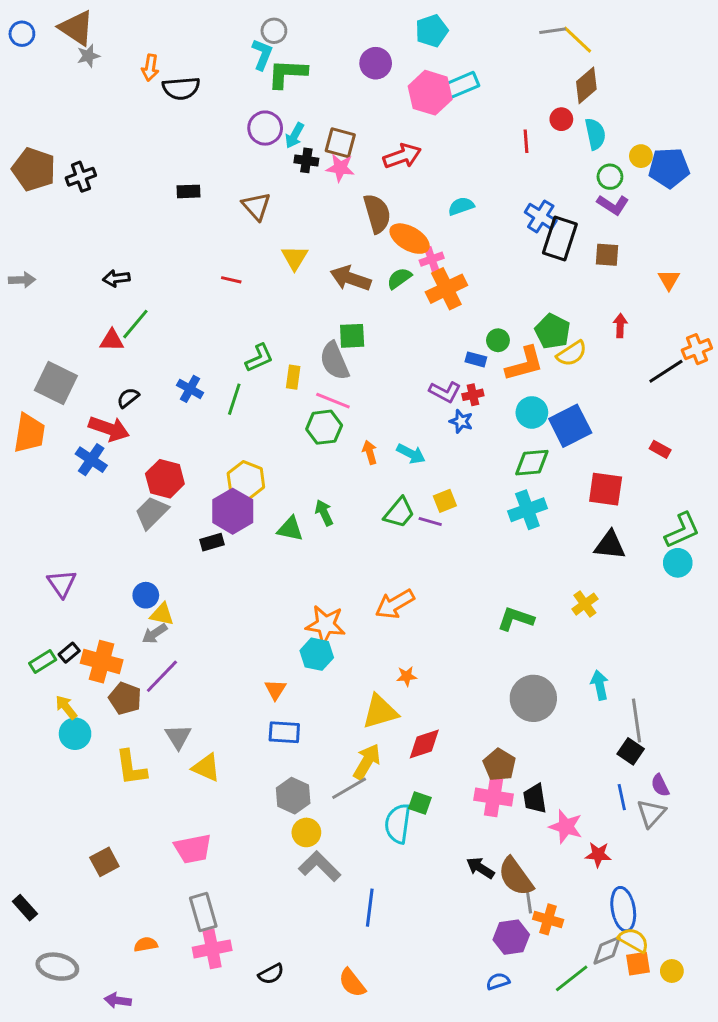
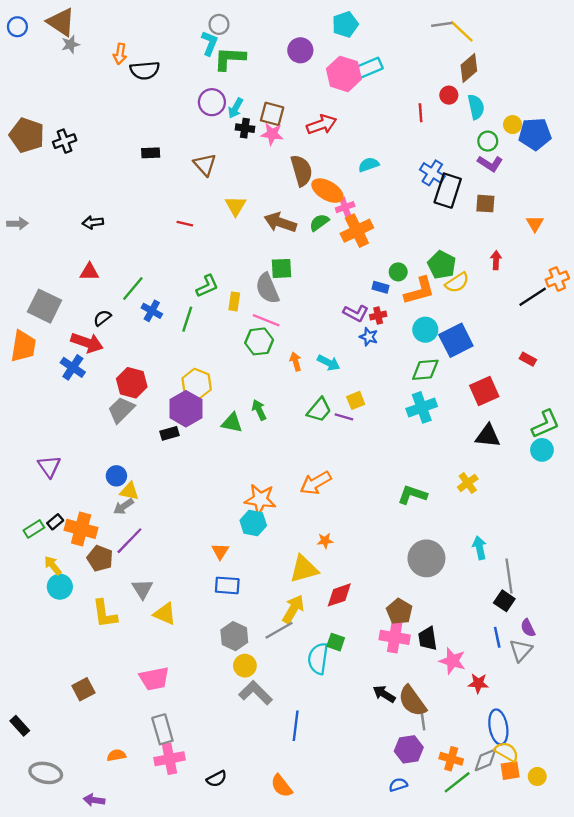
green line: (135, 324) -> (133, 288), moved
red square: (606, 489) -> (484, 391), turned -32
orange cross: (548, 919) -> (451, 759), moved

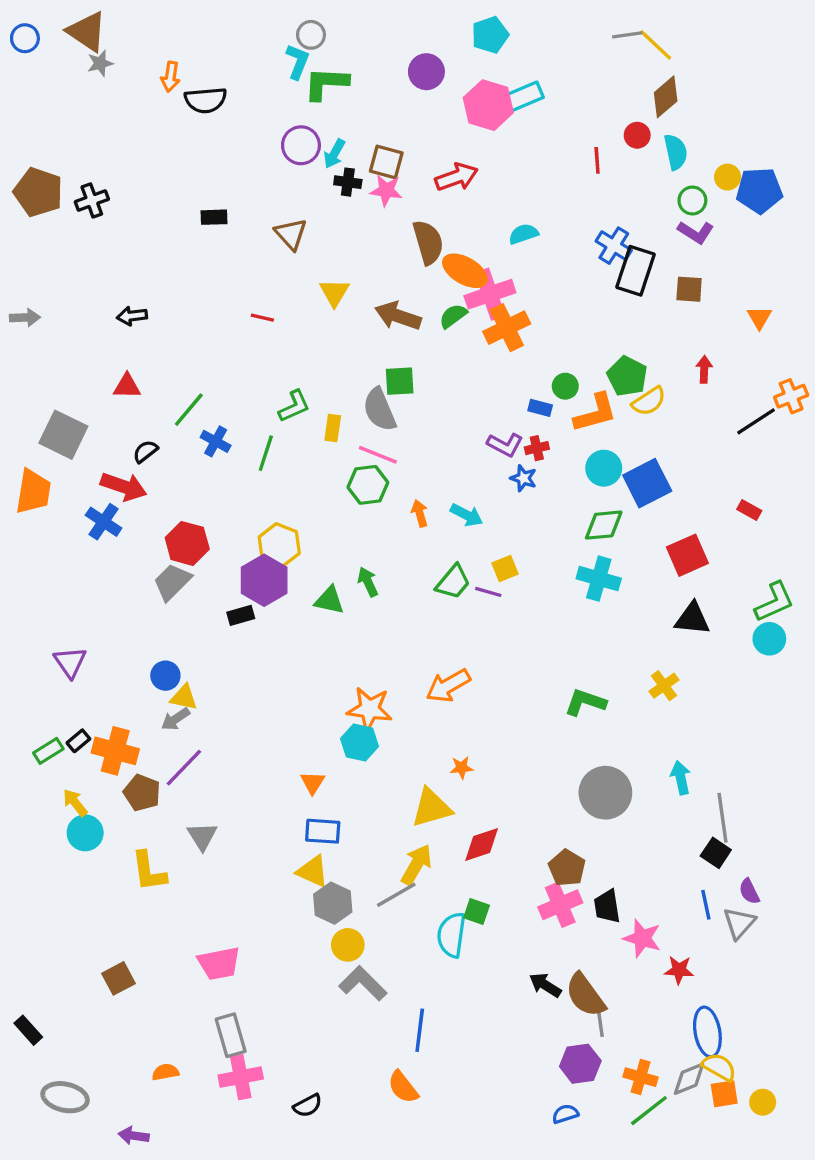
pink cross: (345, 207) -> (490, 294), size x1.8
cyan cross: (422, 407) -> (599, 579), turned 36
yellow triangle: (165, 614) -> (313, 871), moved
pink cross: (395, 637) -> (560, 905), turned -32
orange semicircle: (281, 786) -> (403, 1087), moved

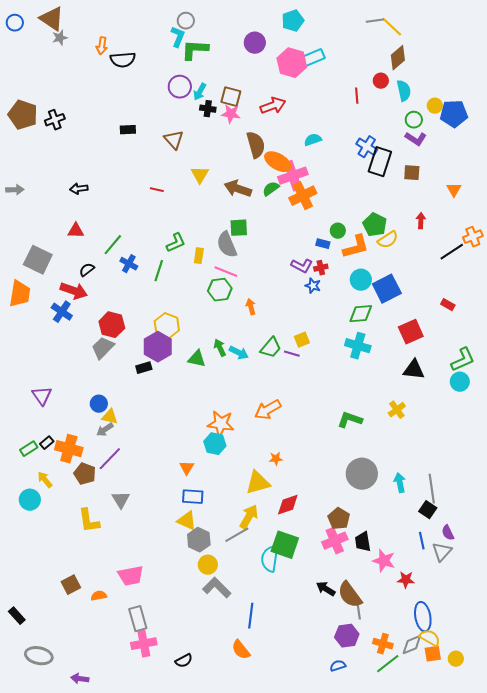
cyan arrow: (467, 515) -> (239, 353), moved
cyan arrow: (681, 778) -> (400, 483), moved
cyan circle: (85, 833) -> (30, 500), moved
green square: (477, 911) -> (285, 545), size x1.8
orange semicircle: (165, 1072) -> (99, 596), moved

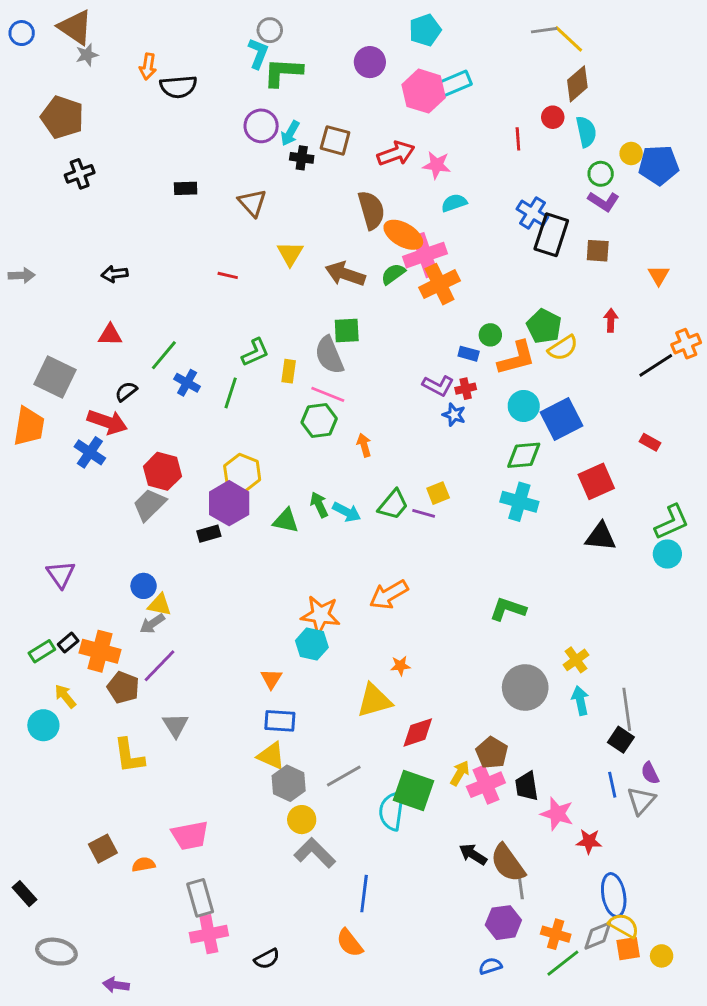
pink star: (231, 114) -> (437, 165), moved
brown pentagon: (23, 115) -> (62, 117), moved
yellow cross: (397, 410) -> (576, 660), moved
yellow arrow: (249, 517) -> (460, 773), moved, size x0.7

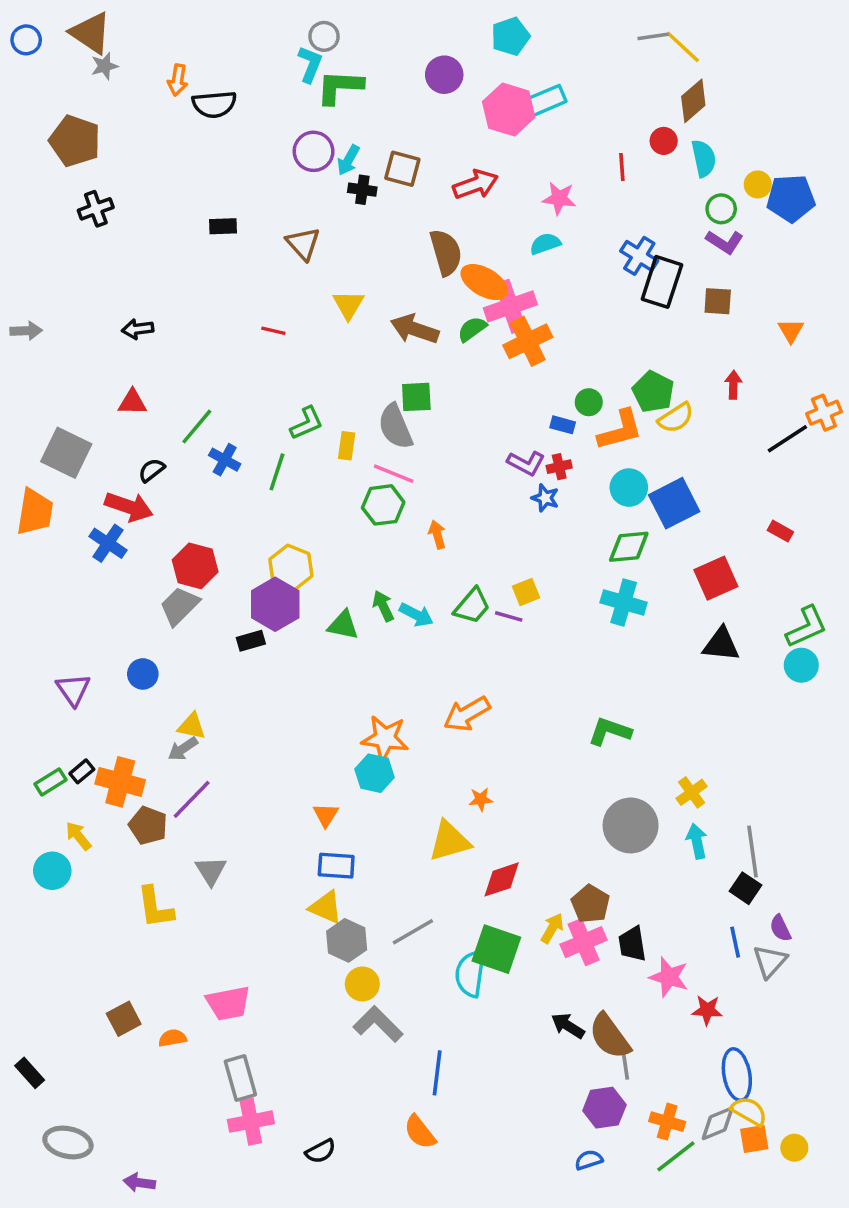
pink star: (437, 165) -> (559, 198), moved
blue circle: (144, 586) -> (143, 674), moved

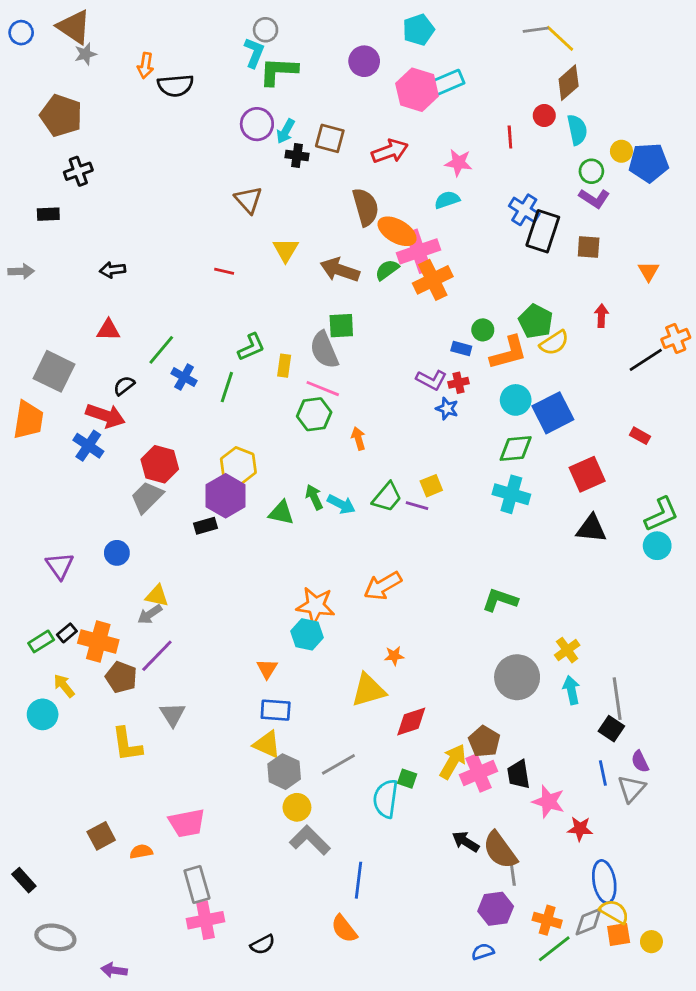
black rectangle: (223, 226) -> (48, 214), moved
yellow arrow: (552, 928) -> (453, 762), size x1.4
green square: (496, 949) -> (407, 779), size x0.5

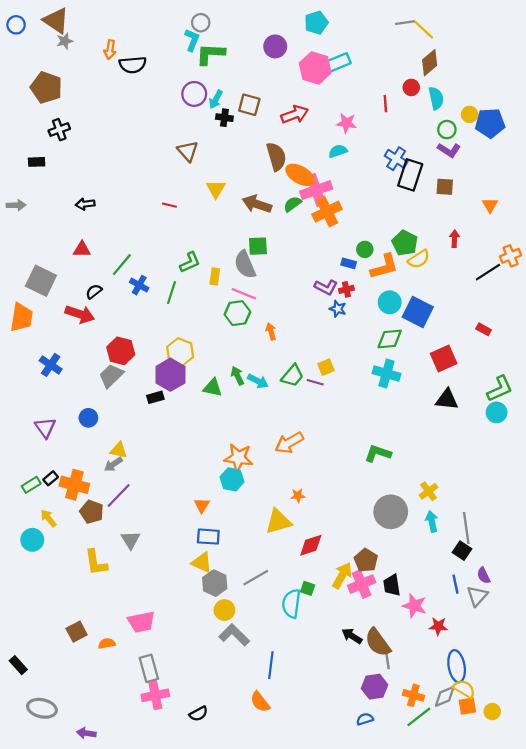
blue square: (553, 413) -> (418, 312), turned -36
blue cross: (88, 446) -> (51, 365), moved

